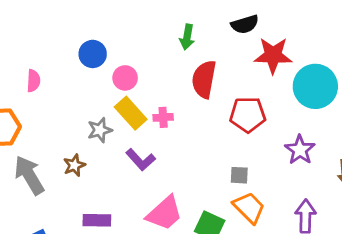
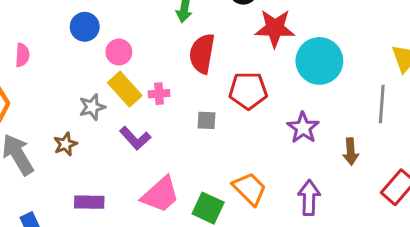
gray square: (239, 175) -> (207, 120), moved

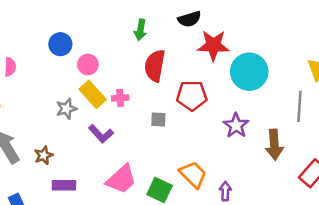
brown star: (65, 144) -> (44, 155), moved
brown arrow: (351, 152) -> (274, 145), size x1.4
purple arrow: (309, 198) -> (225, 191), moved, size x0.7

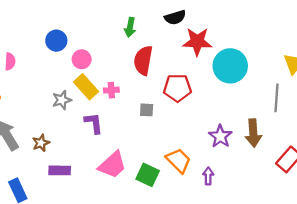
purple star: (236, 125) -> (220, 136), moved
purple L-shape: (101, 134) -> (94, 123), turned -145

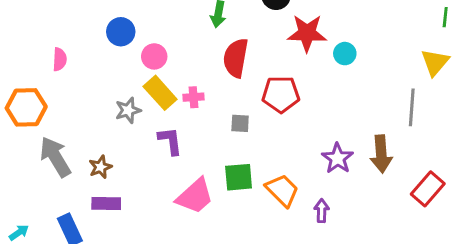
cyan circle: (230, 66) -> (345, 54), moved, size x0.5
purple rectangle: (60, 170) -> (106, 203), moved
green square: (148, 175) -> (239, 177), moved, turned -30

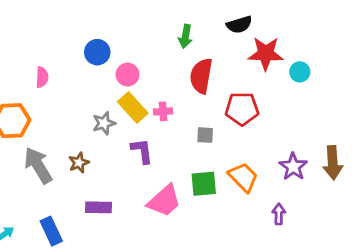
brown star: (100, 167) -> (79, 163), moved
orange trapezoid: (282, 190) -> (243, 177), moved
purple rectangle: (106, 203) -> (99, 207), moved

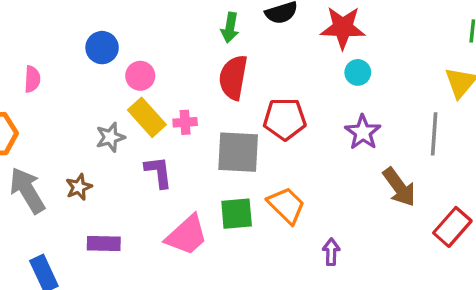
green arrow: (185, 36) -> (230, 28), moved
red star: (266, 54) -> (343, 28), moved
gray square: (205, 135) -> (238, 152), size x2.0
brown arrow: (333, 163) -> (399, 187), turned -32
purple star: (293, 167) -> (363, 132), moved

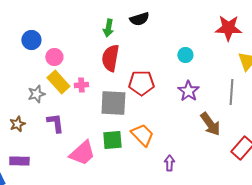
red star: (343, 28) -> (228, 28), moved
purple L-shape: (158, 172) -> (55, 123), moved
purple rectangle: (104, 244) -> (19, 161), moved

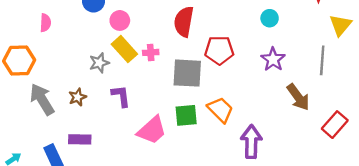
purple arrow: (169, 163) -> (251, 142), size x1.8

